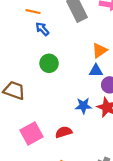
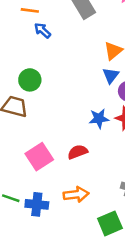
green circle: (49, 63) -> (30, 80), moved
blue triangle: (96, 71) -> (111, 75), turned -48

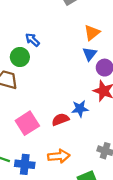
blue arrow: (42, 30) -> (32, 40), moved
blue star: (99, 119) -> (80, 109), moved

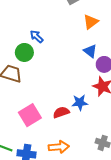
orange triangle: (92, 33) -> (91, 22), moved
blue triangle: (90, 54) -> (90, 51), turned -32

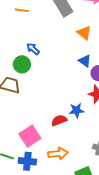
orange triangle: (91, 22) -> (84, 33), turned -42
pink square: (30, 115) -> (30, 136), moved

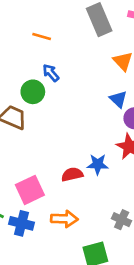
orange line: (22, 10) -> (42, 37), moved

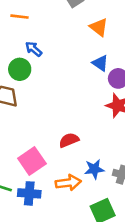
blue star: (98, 164) -> (94, 169), moved

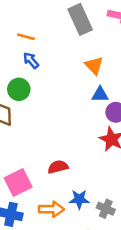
orange triangle: (99, 27) -> (94, 66), moved
blue arrow: (34, 49) -> (31, 60), moved
blue triangle: (100, 63) -> (100, 94), turned -42

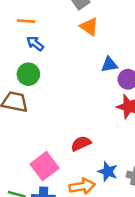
orange triangle: (94, 66) -> (89, 27), moved
blue star: (79, 199) -> (108, 172), turned 30

